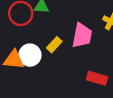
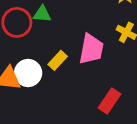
red rectangle: (97, 78) -> (109, 101), turned -72

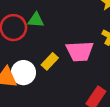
pink trapezoid: (91, 49) -> (80, 51), turned 76

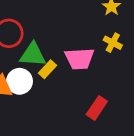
green triangle: (36, 20) -> (33, 55), moved, size x1.5

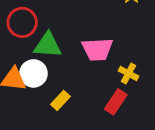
yellow cross: (113, 43) -> (128, 73), moved
yellow rectangle: (47, 69) -> (60, 100), moved

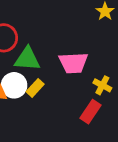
yellow rectangle: (60, 100) -> (35, 88), moved

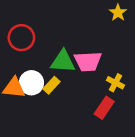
green triangle: (27, 59) -> (63, 61), moved

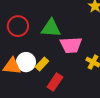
green triangle: (63, 61) -> (51, 28), moved
red rectangle: (104, 108) -> (55, 82), moved

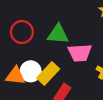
yellow rectangle: (42, 64) -> (48, 74), size x1.5

